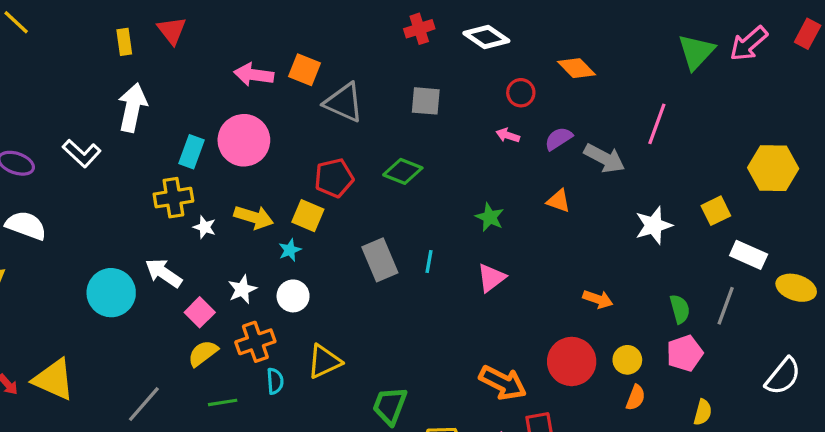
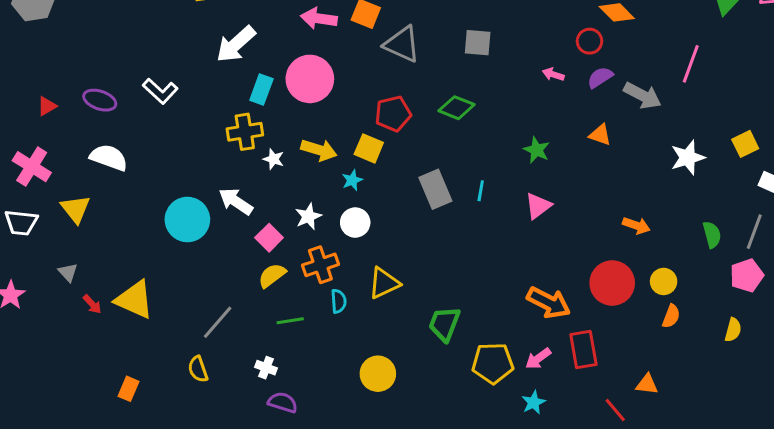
red circle: (521, 93) -> (589, 41), moved
white arrow: (132, 107) -> (236, 44), moved, turned -144
pink pentagon: (685, 353) -> (747, 275), moved

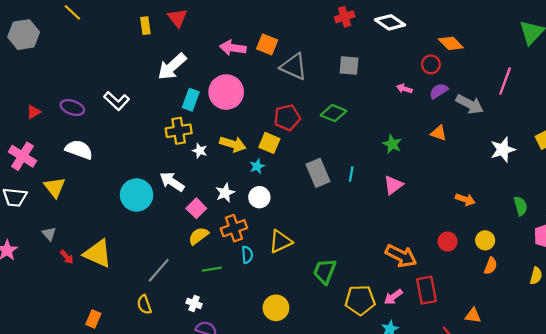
red circle: (612, 283) -> (448, 241), size x0.6

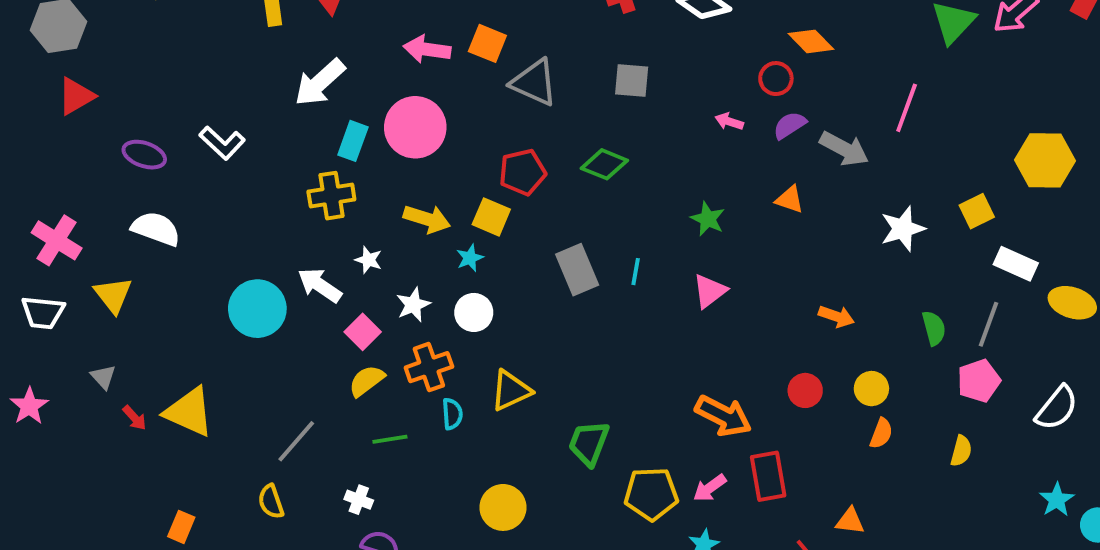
red triangle: (34, 112) -> (76, 96), moved, size x1.5
white star: (200, 151) -> (368, 260), moved

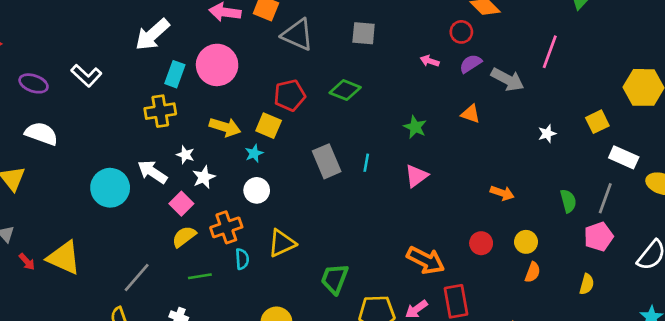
white star: (903, 229) -> (547, 134), size x0.6
white star: (413, 305) -> (204, 177), moved

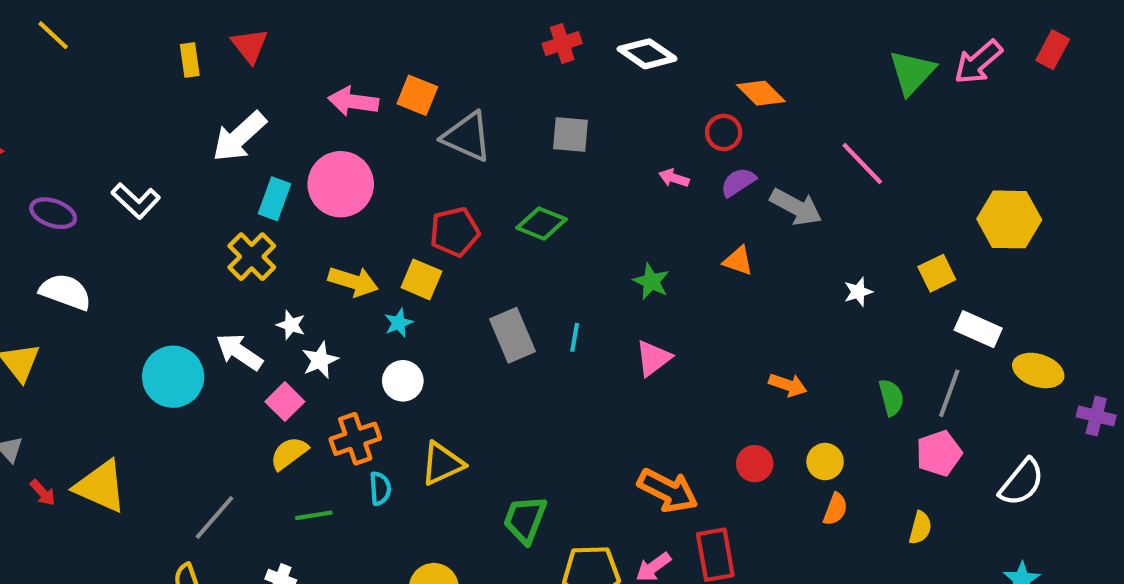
pink line: (550, 52) -> (862, 164), turned -64
yellow cross: (160, 111) -> (252, 257), turned -36

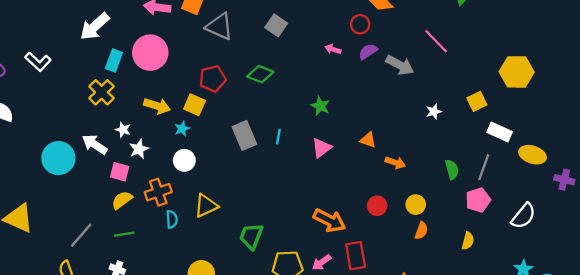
gray square: (570, 135) -> (276, 25), turned 30
orange triangle: (738, 261) -> (368, 140), moved
pink square: (285, 402) -> (120, 172), turned -30
green line: (314, 515) -> (124, 234), moved

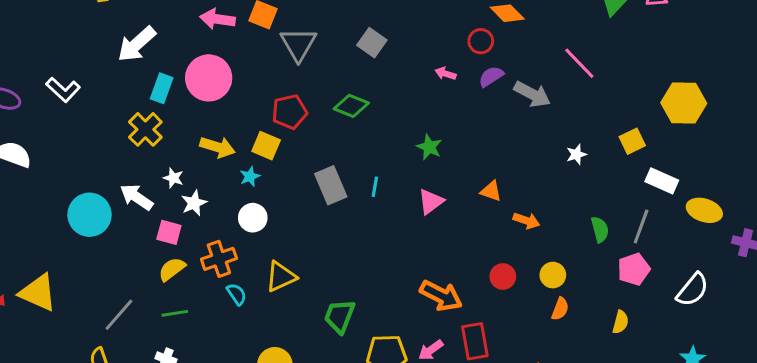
gray triangle: (219, 27) -> (298, 44), turned 36
cyan semicircle: (172, 219) -> (237, 294), turned -30

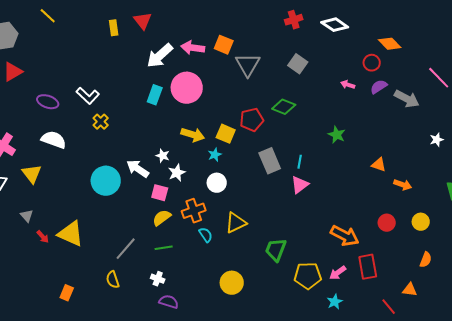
white arrow: (137, 44) -> (160, 56), moved
red pentagon: (290, 112) -> (252, 120), moved
yellow cross: (145, 129) -> (101, 122), moved, size x0.7
pink triangle: (431, 201) -> (300, 185), moved
orange semicircle: (560, 309) -> (426, 260), moved

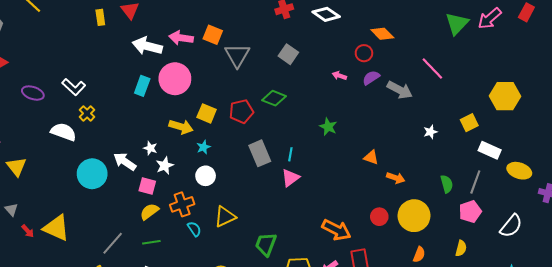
white arrow: (160, 56) -> (147, 46), turned 56
yellow square: (226, 134) -> (207, 113), moved
white semicircle: (54, 140) -> (64, 132), moved
yellow circle: (421, 222) -> (414, 216), size x1.8

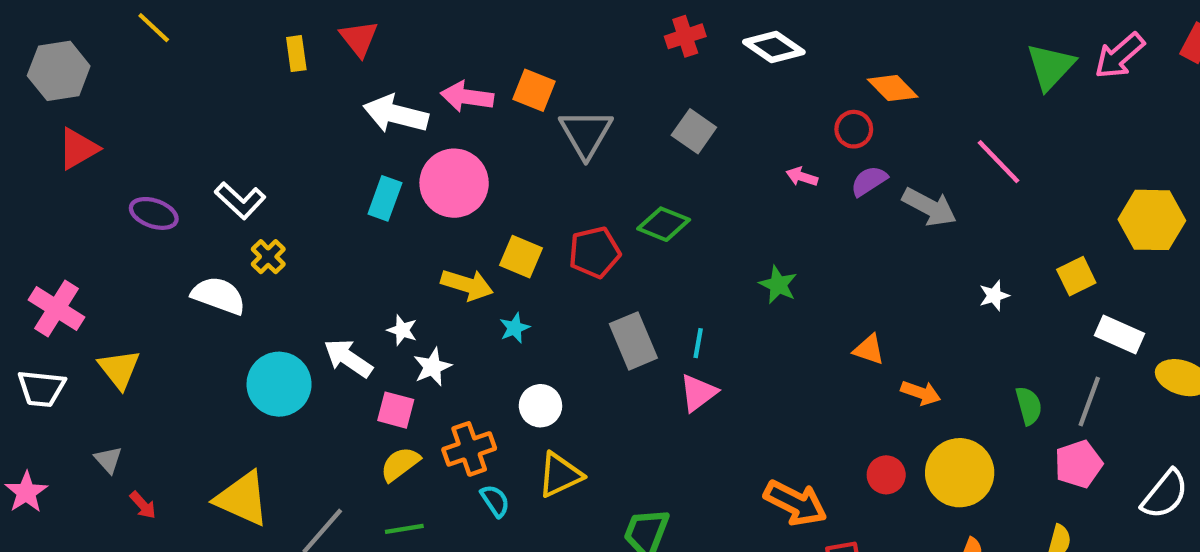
white circle: (206, 176) -> (540, 406), moved
yellow triangle: (56, 228) -> (242, 499), moved

